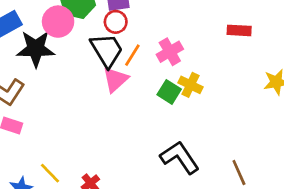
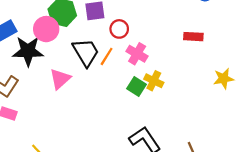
red circle: (116, 22) -> (119, 29), moved
pink cross: (170, 52) -> (137, 54), turned -30
pink triangle: (115, 79) -> (60, 79), moved

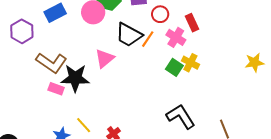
red rectangle: (193, 37) -> (192, 23), moved, turned 60
black star: (28, 51) -> (75, 78), moved
black trapezoid: (86, 52) -> (129, 35), turned 148

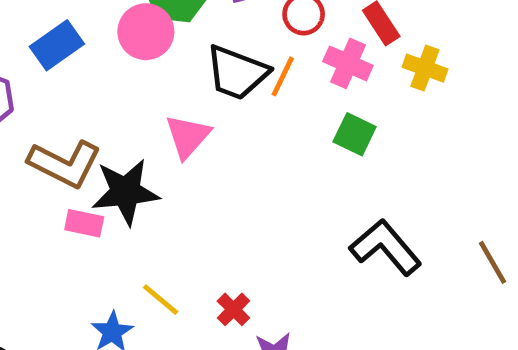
yellow cross: (190, 63) -> (425, 68), moved

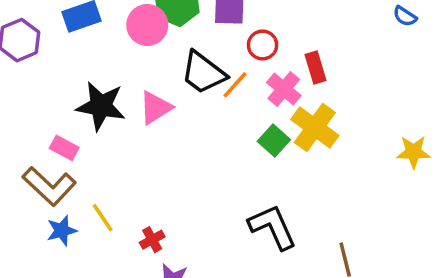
yellow cross: (425, 68) -> (315, 127), moved, size x1.5
brown L-shape: (65, 164) -> (49, 186), moved
black star: (126, 192) -> (101, 106), moved

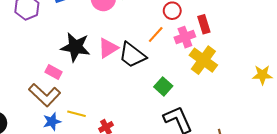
black trapezoid: (203, 73) -> (132, 55), moved
pink cross: (284, 89) -> (185, 37), turned 30
green square: (274, 140) -> (163, 86), moved
yellow line: (103, 218) -> (76, 114), turned -42

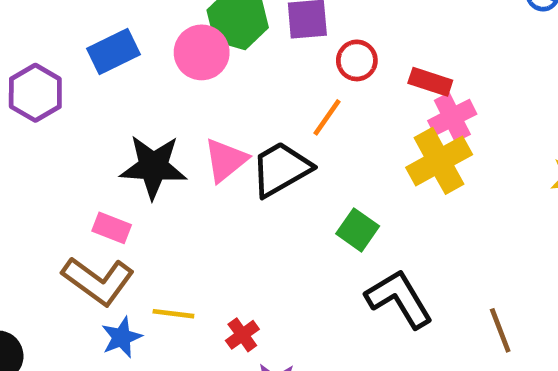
red rectangle: (204, 24) -> (430, 82), turned -48
pink cross: (185, 37) -> (452, 117), moved
black trapezoid: (132, 55) -> (281, 169), turned 120
yellow cross: (203, 60) -> (439, 161), turned 32

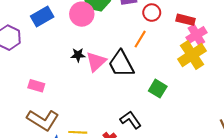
black star: (153, 167) -> (78, 55), moved, size x0.5
black trapezoid: (281, 169) -> (121, 64), turned -84
pink rectangle: (112, 228) -> (36, 86), moved
black L-shape: (399, 299) -> (131, 120), moved, size x0.7

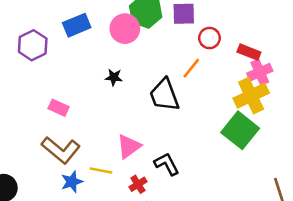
pink triangle: (96, 62) -> (129, 146), moved
green square: (158, 89) -> (240, 130), moved, size x1.6

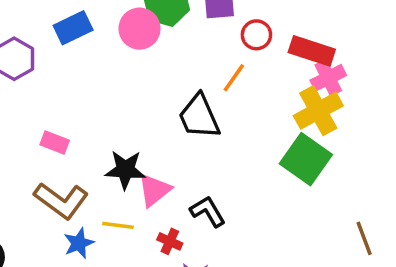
red rectangle: (249, 52) -> (312, 51), size x1.4
black star: (114, 77) -> (125, 170), moved, size x1.6
red cross: (138, 184) -> (170, 241), turned -30

